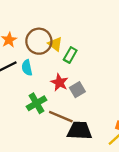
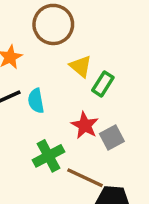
brown circle: (39, 41) -> (53, 24), moved

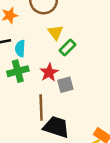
green cross: (49, 156) -> (18, 71), moved
brown line: (85, 178) -> (41, 108), turned 50

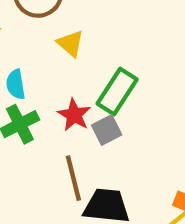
green rectangle: (68, 48) -> (117, 91), moved, size x1.5

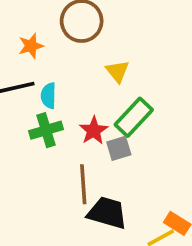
yellow triangle: (70, 43) -> (117, 71), moved

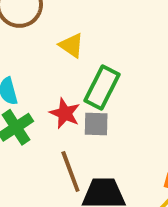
gray square: (119, 148) -> (96, 124), turned 35

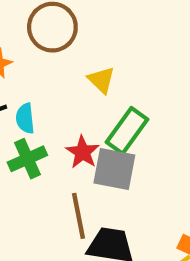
gray square: (96, 124) -> (114, 169), size x1.5

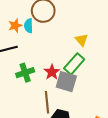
yellow triangle: (101, 80) -> (81, 40), moved
cyan semicircle: (25, 118) -> (28, 26), moved

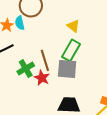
red star: (52, 72) -> (42, 78), moved
brown line: (47, 102) -> (45, 60), moved

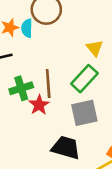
gray square: (67, 69) -> (84, 113), moved, turned -30

